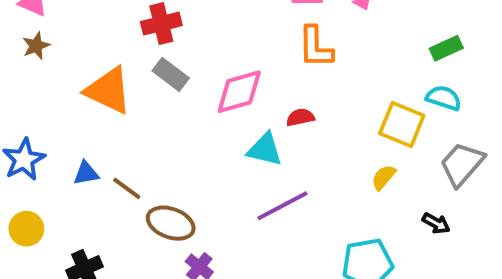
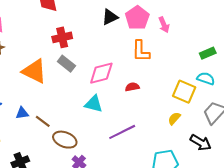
cyan triangle: (265, 149) -> (94, 104), moved
black arrow: (436, 223) -> (201, 143), size x1.5

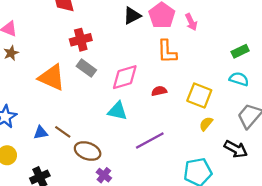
yellow square: (184, 92) -> (199, 96), moved
blue triangle: (22, 113) -> (41, 133), moved

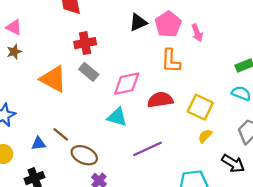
red semicircle: (159, 91) -> (160, 100), size x1.6
blue triangle: (41, 133) -> (39, 144), moved

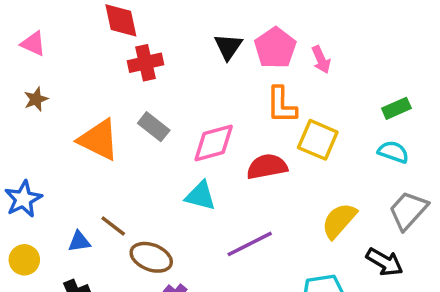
black triangle: (138, 22) -> (228, 47), turned -30
pink triangle: (14, 27) -> (33, 44), moved
red cross: (85, 43) -> (146, 63), moved
yellow square: (200, 107) -> (318, 140), moved
yellow semicircle: (205, 136) -> (339, 221), size x1.6

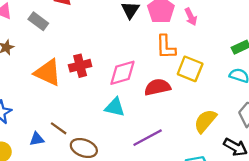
red cross: (146, 63) -> (80, 66), moved
gray rectangle: (154, 127) -> (38, 21), moved

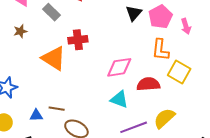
red cross: (80, 66) -> (78, 40), moved
cyan triangle: (115, 107) -> (119, 99), moved
yellow semicircle: (205, 121) -> (164, 118), moved
brown line: (59, 128) -> (57, 109), turned -35

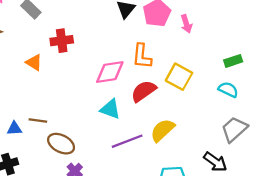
orange L-shape: (160, 50) -> (142, 56), moved
orange triangle: (54, 58) -> (34, 62), size x0.6
red semicircle: (148, 84) -> (144, 91), turned -30

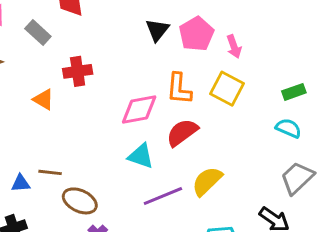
yellow square: (179, 77) -> (227, 89), moved

